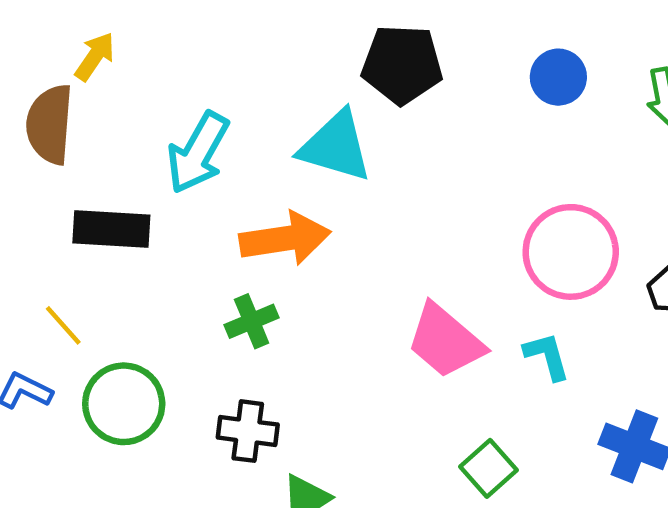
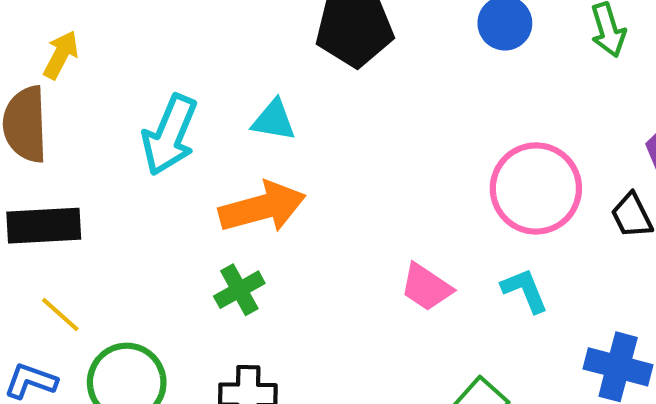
cyan triangle: (336, 146) -> (274, 120), moved, size x0.6
black rectangle: (111, 229) -> (44, 226), moved
pink trapezoid: (445, 341) -> (426, 287), size x0.7

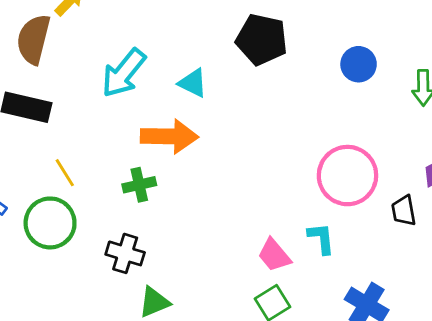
pink trapezoid: (426, 287) -> (274, 255), moved
yellow line: (60, 314) -> (65, 173), moved

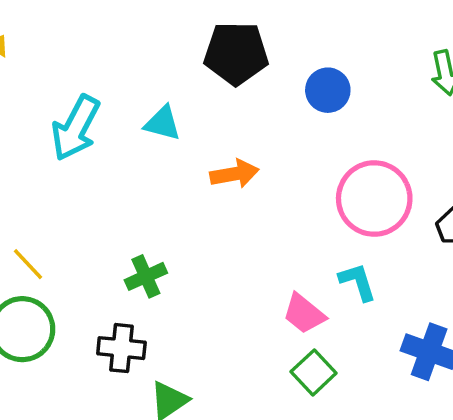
blue circle: (359, 64) -> (328, 90), moved
orange arrow: (169, 136) -> (234, 174), moved, size x0.7
green cross: (139, 185) -> (146, 276), moved

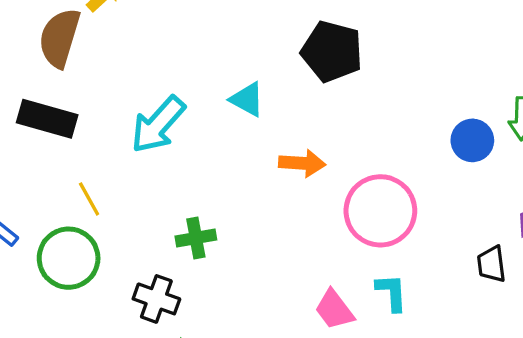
blue circle: (328, 90) -> (472, 140), moved
cyan arrow: (76, 128) -> (158, 125), moved
pink circle: (374, 199) -> (380, 211), moved

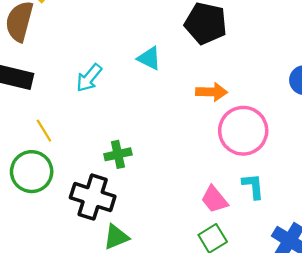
cyan arrow: (158, 125) -> (89, 78), size x0.7
orange arrow: (302, 163) -> (211, 92), moved
black cross: (156, 299) -> (93, 197), size x1.4

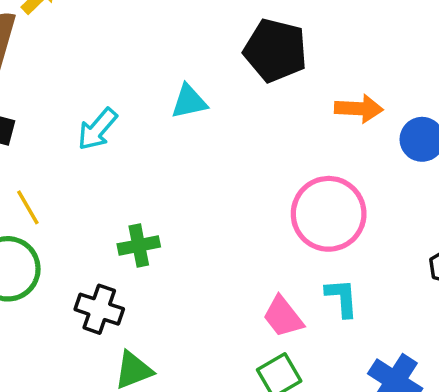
cyan triangle: (149, 58) -> (189, 101), turned -40
orange arrow: (211, 92) -> (359, 109), moved
black cross: (93, 197) -> (99, 309), size x0.7

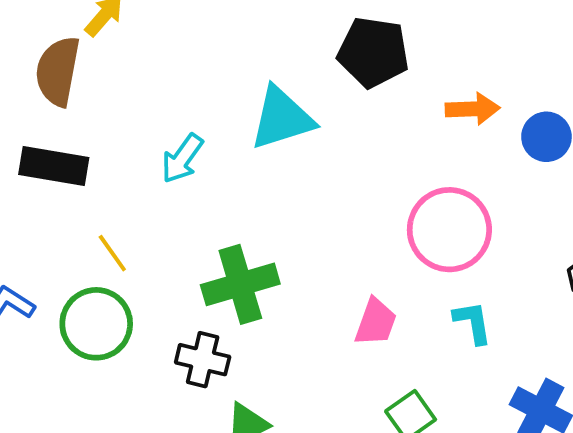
cyan triangle: (189, 101) -> (282, 118), size x1.6
green cross: (139, 245) -> (240, 284), size x1.6
pink trapezoid: (283, 317) -> (376, 322), moved, turned -117

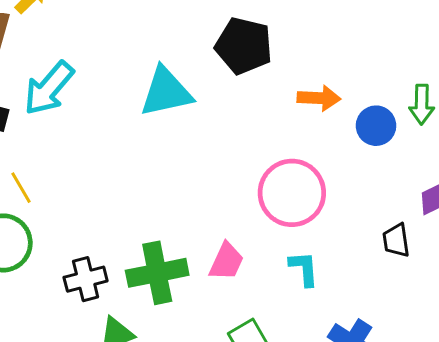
cyan arrow: (182, 159) -> (49, 88), moved, size x1.4
green cross: (240, 284) -> (157, 273), moved
black cross: (203, 360) -> (86, 279), turned -33

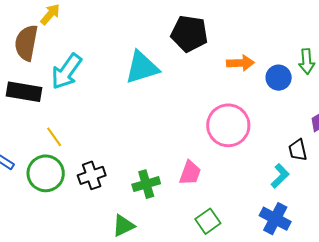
cyan L-shape: (304, 269) -> (280, 176), moved, turned 55
green cross: (157, 273) -> (146, 184), size x0.7
black cross: (86, 279) -> (92, 175), moved

